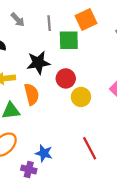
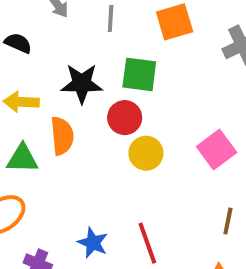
green square: (69, 40) -> (139, 74), moved
blue star: (44, 153) -> (93, 243), moved

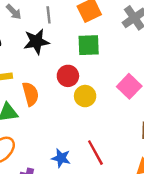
green square: (139, 74) -> (89, 45), moved
black star: (82, 83) -> (36, 42), moved

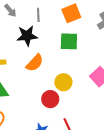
red circle: (68, 76) -> (50, 99), moved
orange semicircle: (30, 94) -> (35, 63), moved, turned 54

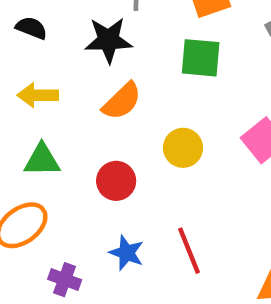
red circle: (50, 99) -> (116, 181), moved

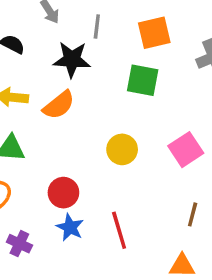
orange semicircle: (122, 101) -> (59, 105), moved
red circle: (116, 181) -> (63, 193), moved

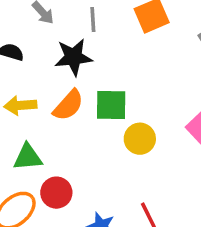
green square: (143, 80) -> (111, 105), moved
red circle: (63, 193) -> (56, 193), moved

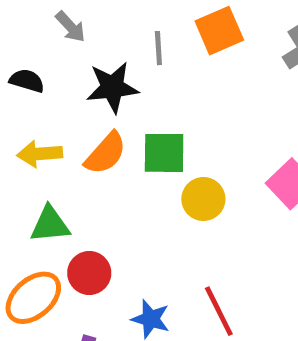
gray line: (93, 20) -> (158, 48), moved

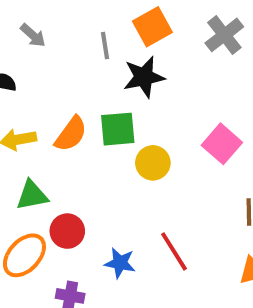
black star: (112, 87) -> (144, 77), moved

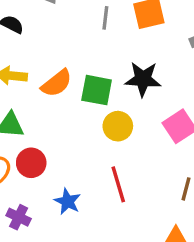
black star: (144, 77) -> (143, 79), moved
red line: (174, 251) -> (118, 184), moved

